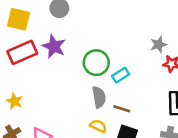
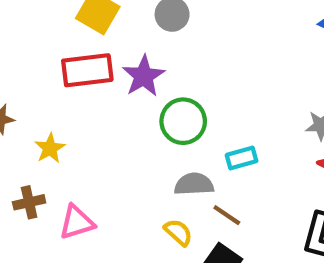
green circle: (96, 63) -> (183, 121), moved
gray semicircle: (99, 97) -> (194, 184), turned -100

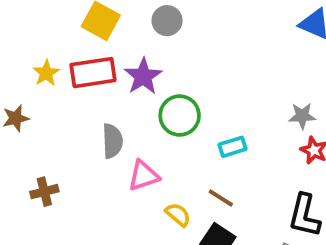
yellow star: (50, 148) -> (46, 73), moved
gray semicircle: (194, 184) -> (112, 141), moved, turned 92
pink triangle: (77, 222) -> (144, 176), moved

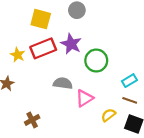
gray semicircle: (112, 141) -> (63, 83), turned -66
cyan rectangle: (232, 147) -> (129, 81), moved
yellow semicircle: (178, 215) -> (108, 115), turned -64

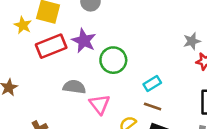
yellow star: (18, 55) -> (23, 25), moved
pink triangle: (84, 98) -> (100, 104), turned -36

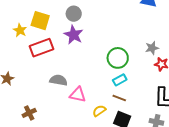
purple star: (84, 41) -> (74, 35), moved
green circle: (113, 60) -> (118, 58), moved
pink triangle: (100, 104) -> (78, 95), turned -42

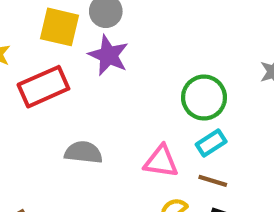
yellow square: (40, 21) -> (60, 27), moved
pink triangle: (78, 95) -> (161, 161), moved

